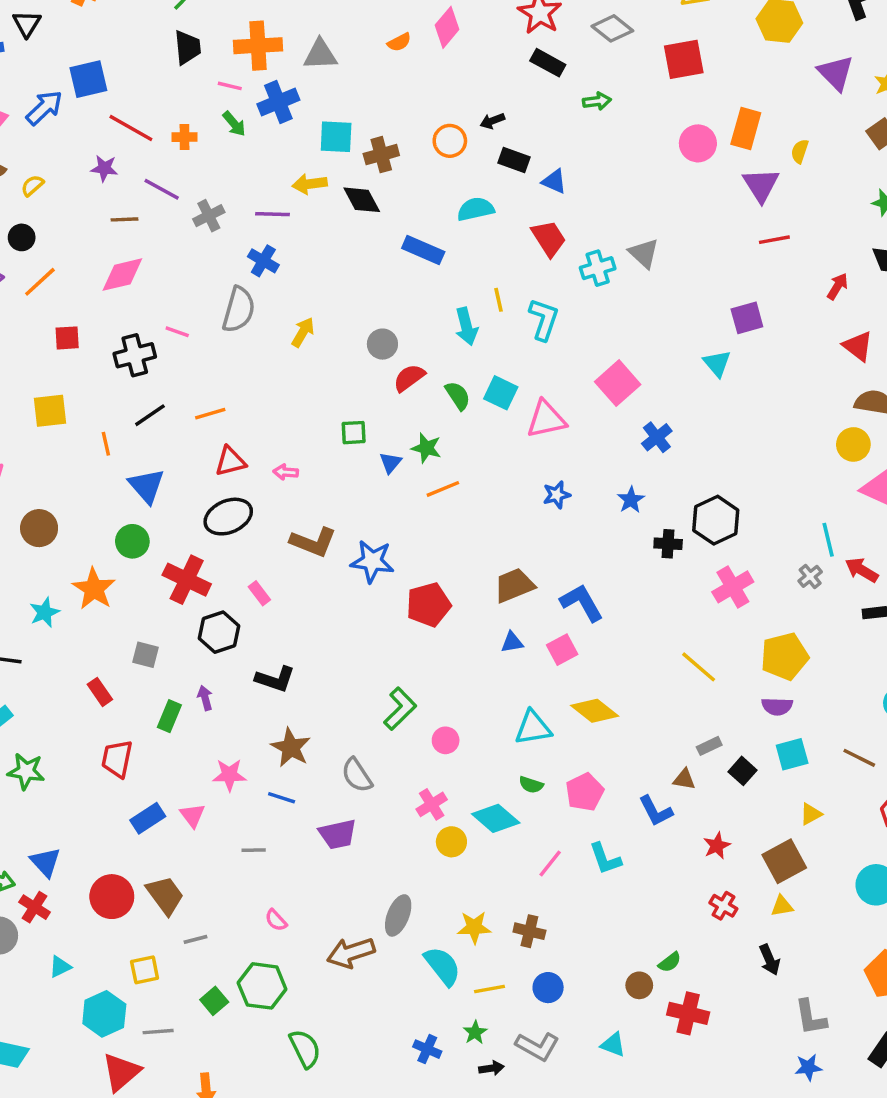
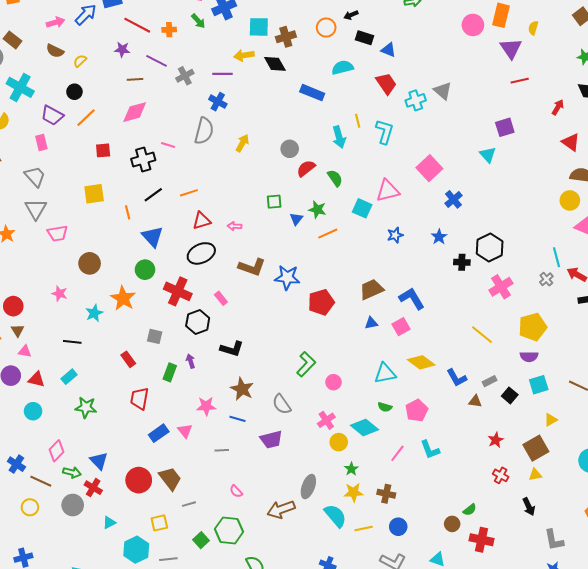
cyan square: (501, 393) -> (362, 208), moved
blue L-shape: (656, 811) -> (457, 378), moved
green star: (475, 1032) -> (351, 469), moved

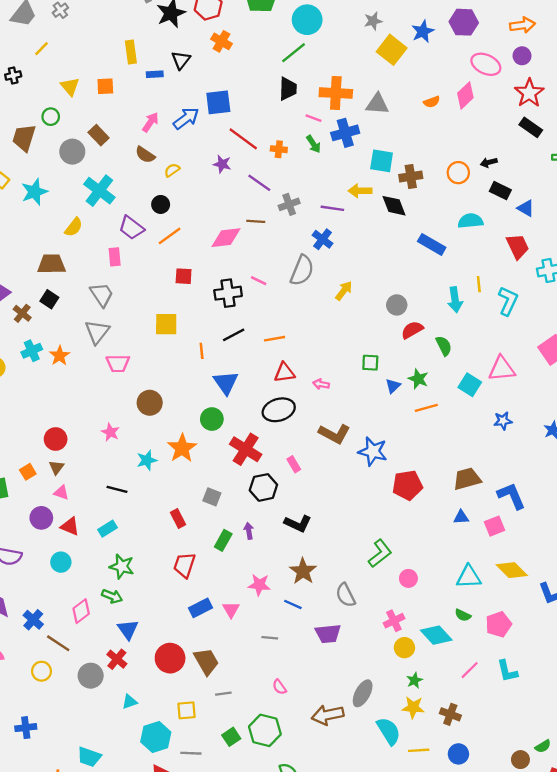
pink arrow: (56, 22) -> (150, 122), turned -48
brown line: (135, 79) -> (256, 221), moved
green arrow: (72, 472) -> (112, 596), moved

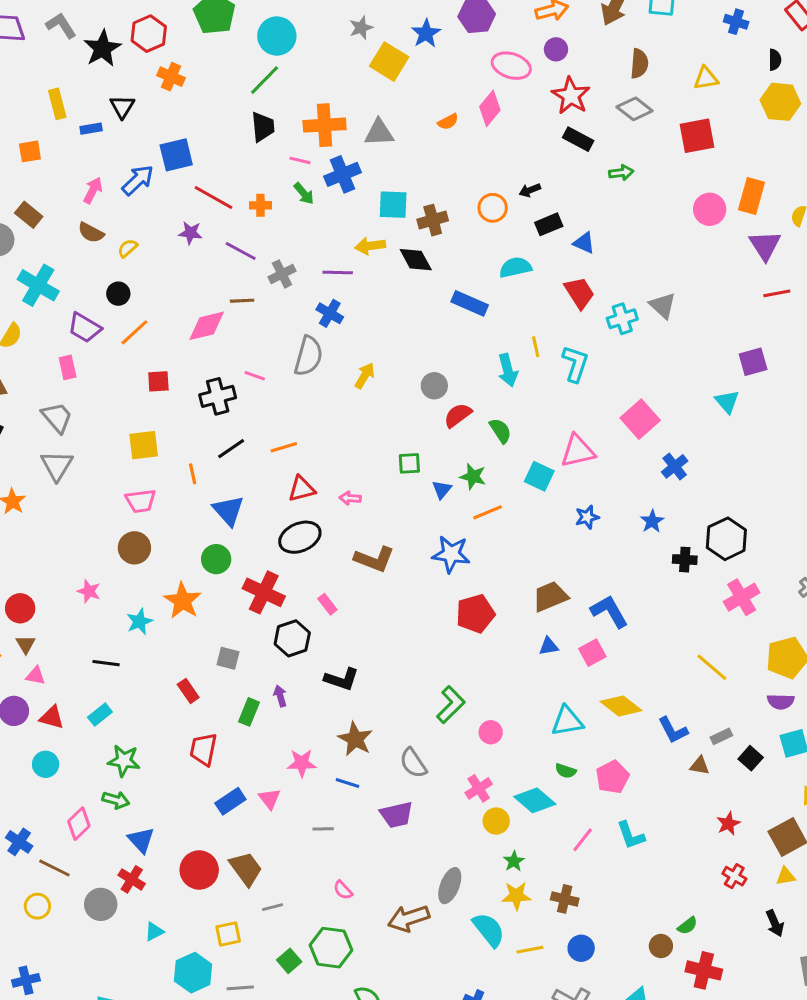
black rectangle: (500, 191) -> (549, 224), turned -42
pink trapezoid: (118, 363) -> (141, 501), moved
blue star: (373, 451) -> (451, 554), moved

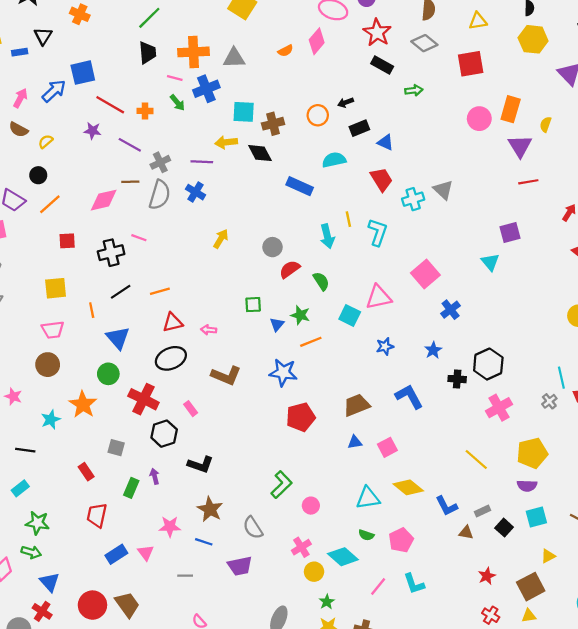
gray semicircle: (308, 356) -> (160, 195), moved
blue L-shape: (609, 611) -> (409, 397), moved

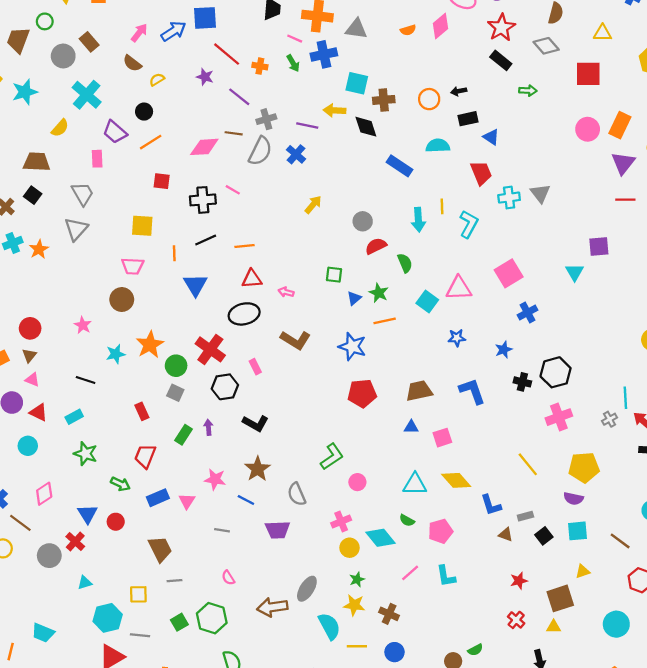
green circle: (108, 374) -> (176, 366), moved
green arrow: (31, 552) -> (120, 484), moved
red circle: (92, 605) -> (116, 522), moved, size x0.6

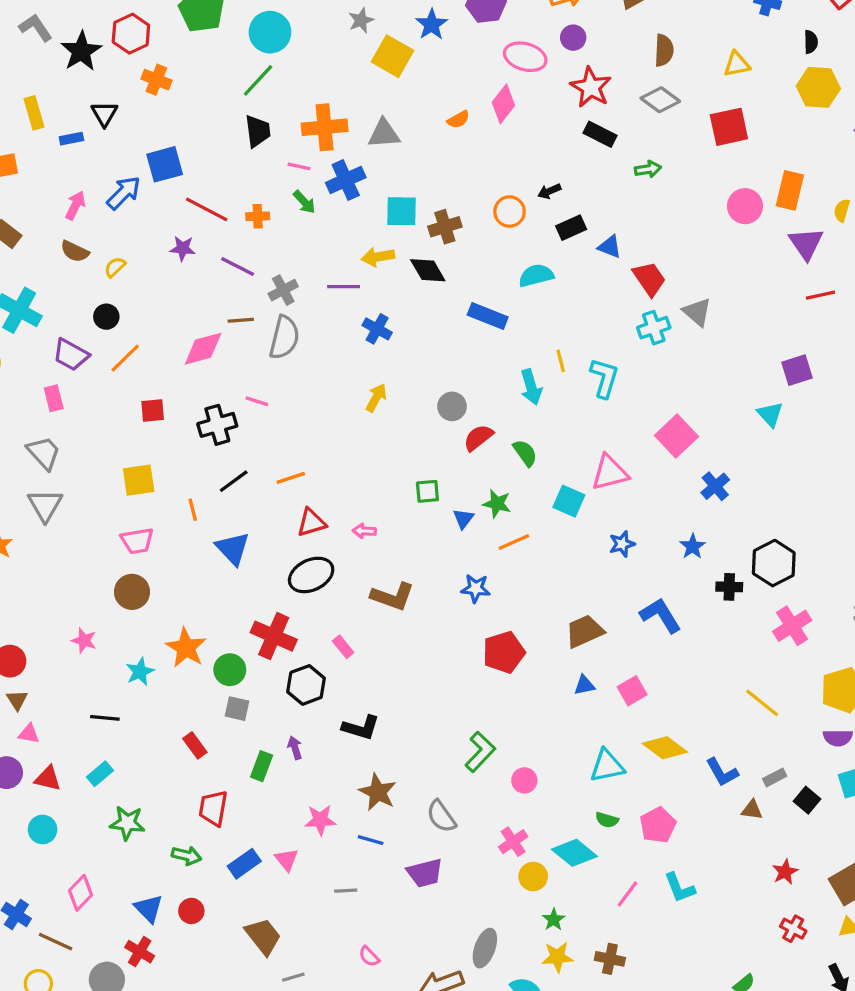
blue cross: (296, 154) -> (377, 329), moved
red trapezoid: (481, 173) -> (649, 279), moved
blue star: (352, 347) -> (476, 588), size x0.7

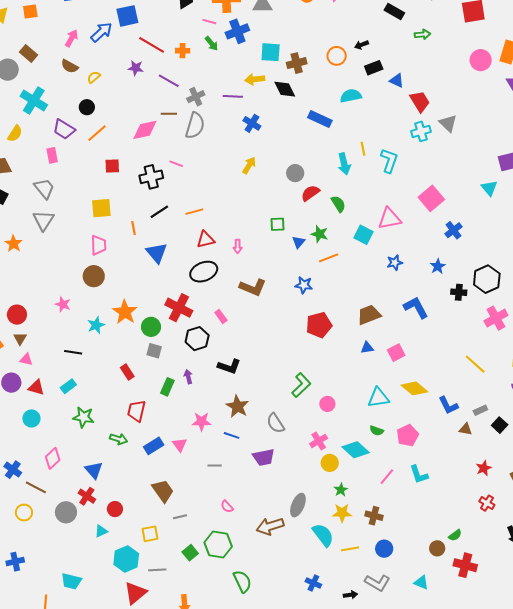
pink arrow: (364, 531) -> (238, 246), turned -96
pink trapezoid: (137, 541) -> (99, 245), turned -85
red circle: (191, 911) -> (115, 509), moved

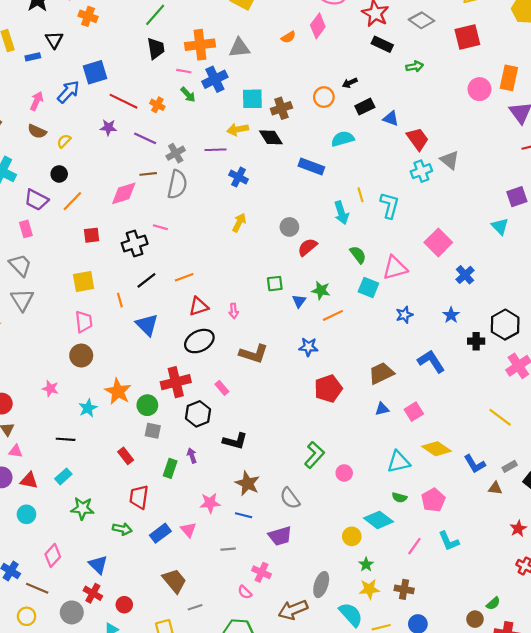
orange cross: (183, 51) -> (157, 105), turned 32
green semicircle: (338, 204) -> (358, 255), moved
red cross: (179, 308) -> (176, 382), turned -36
pink cross: (319, 441) -> (262, 572), moved, turned -30

